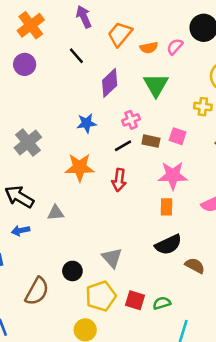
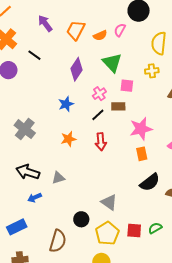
black line: (76, 56) -> (34, 55), moved
pink square: (178, 136) -> (127, 86), moved
orange star: (80, 167) -> (69, 139), size x0.7

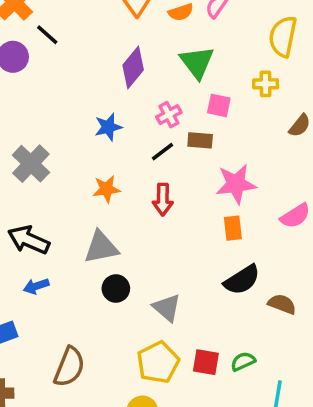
black line: (34, 55) -> (47, 35), moved
gray triangle: (58, 178) -> (101, 247), moved, size x1.5
black circle: (81, 219) -> (116, 289), moved

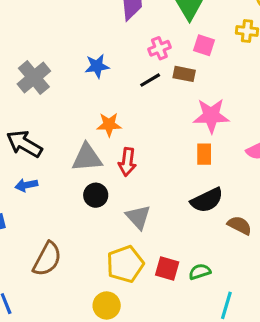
blue star: (108, 127) -> (97, 66), moved
orange star: (106, 189) -> (109, 125), moved
red arrow: (163, 200) -> (127, 162), moved

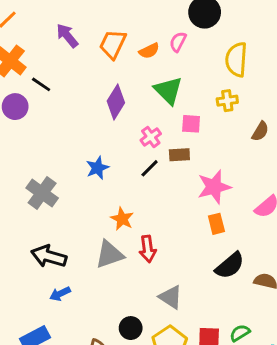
orange star: (109, 125) -> (122, 219), turned -30
black circle: (96, 195) -> (131, 328), moved

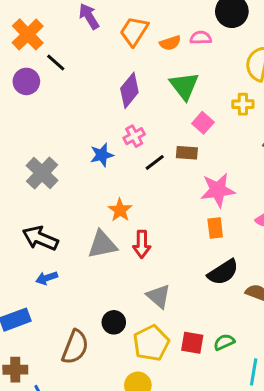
pink semicircle: (178, 42) -> (201, 38), turned 54
pink square: (191, 124) -> (203, 123), turned 30
pink cross: (151, 137) -> (134, 136), moved

